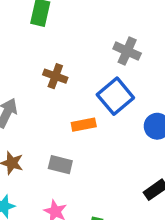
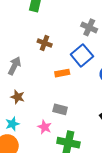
gray rectangle: (60, 165) -> (60, 109), moved

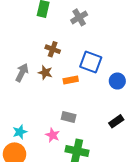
gray cross: (89, 27) -> (79, 17), moved, turned 35
blue square: (82, 55) -> (91, 62), turned -30
brown star: (18, 97) -> (45, 73), moved

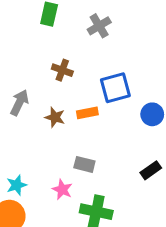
blue square: (91, 62) -> (115, 88), turned -35
brown star: (45, 73) -> (55, 117), moved

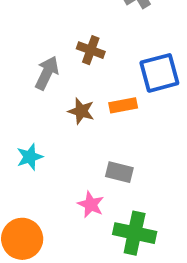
gray arrow: (20, 103) -> (47, 73), moved
cyan star: (17, 185) -> (30, 157), moved

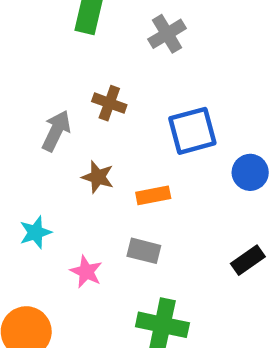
orange rectangle: (123, 105) -> (153, 195), moved
pink star: (91, 204) -> (86, 272), moved

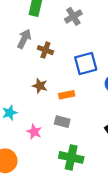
gray arrow: (56, 131) -> (24, 39), moved

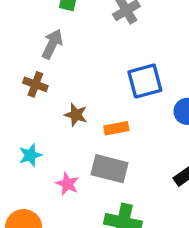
brown cross: (45, 50) -> (35, 84), moved
gray rectangle: (62, 122) -> (110, 169), size x1.5

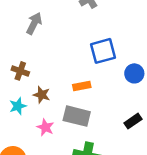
brown cross: (35, 84) -> (20, 71), moved
brown star: (76, 115) -> (42, 95), moved

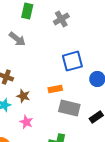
gray arrow: (34, 23) -> (17, 39), turned 102
gray rectangle: (77, 116) -> (69, 108), moved

